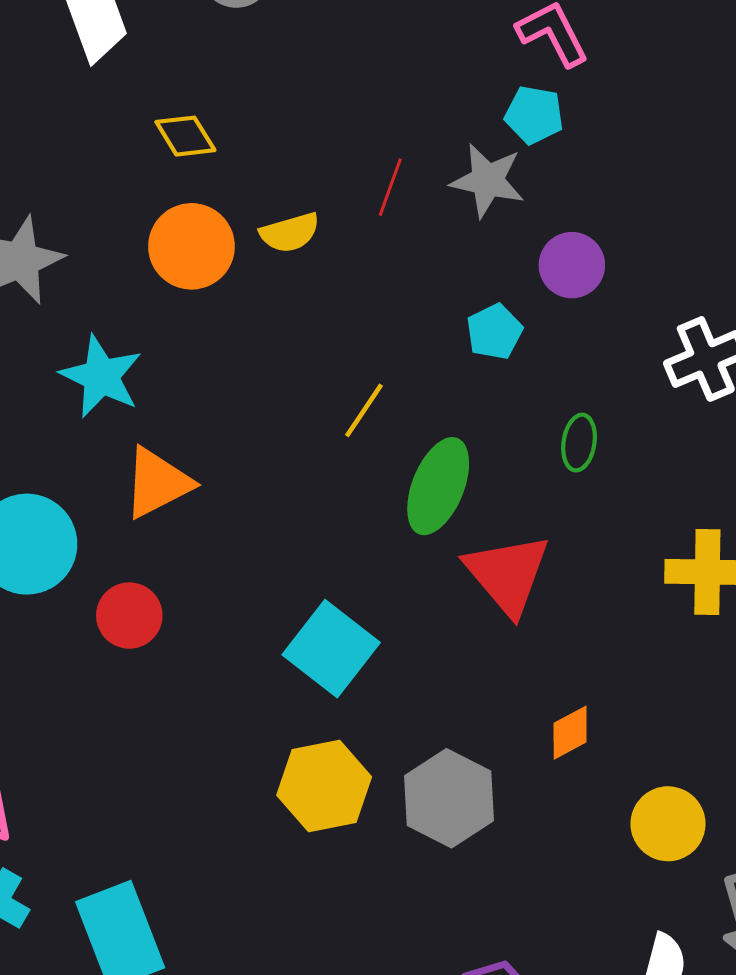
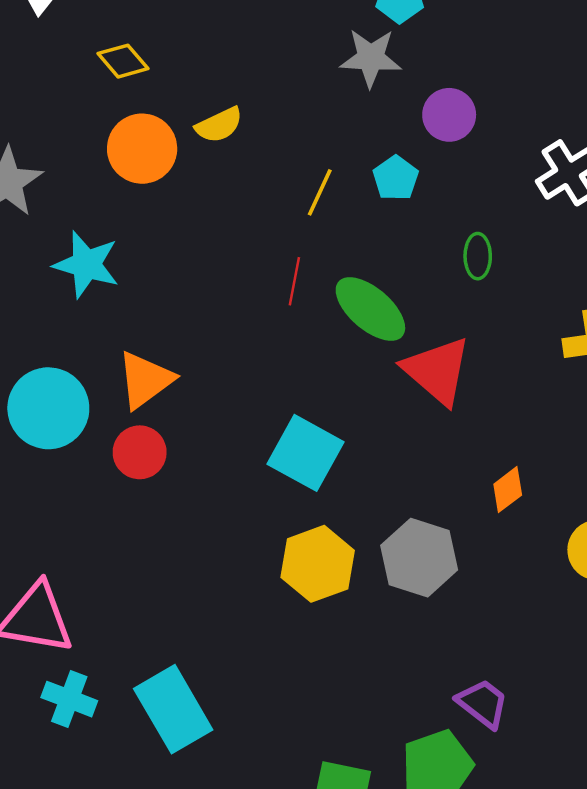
red line: (390, 187) -> (294, 281), moved
yellow line: (364, 410) -> (320, 192), moved
orange triangle: (157, 483) -> (145, 380), moved
green ellipse: (438, 486) -> (370, 309), turned -62

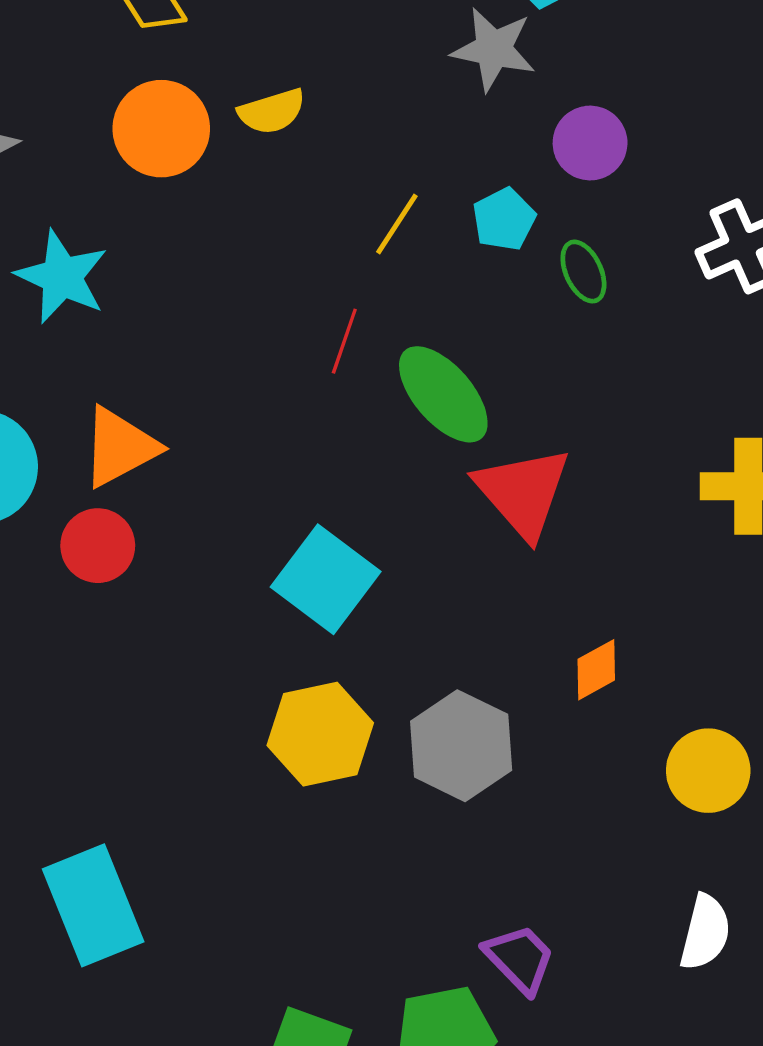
green ellipse: (478, 256) -> (583, 272), moved, turned -33

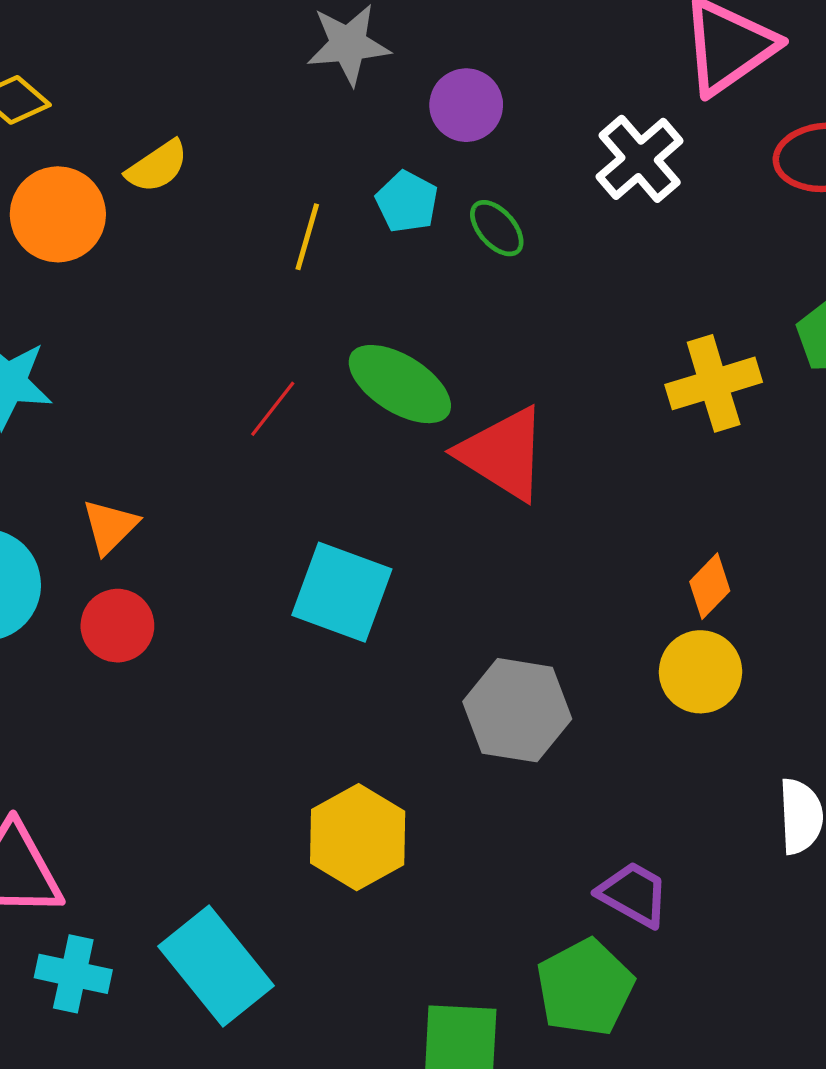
red line: (344, 341) -> (273, 409), moved, turned 36
orange triangle: (120, 447) -> (110, 526), size x0.7
orange diamond: (596, 670) -> (710, 586), moved
yellow hexagon: (320, 734) -> (358, 837), moved
yellow circle: (708, 771) -> (701, 672), moved

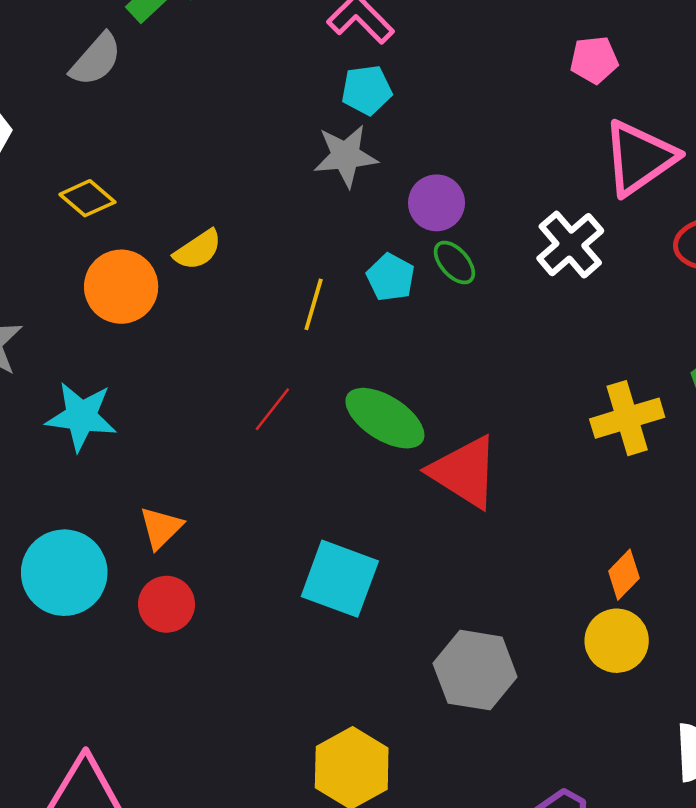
green ellipse: (497, 228) -> (454, 263), moved
red line: (273, 409) -> (272, 409), moved

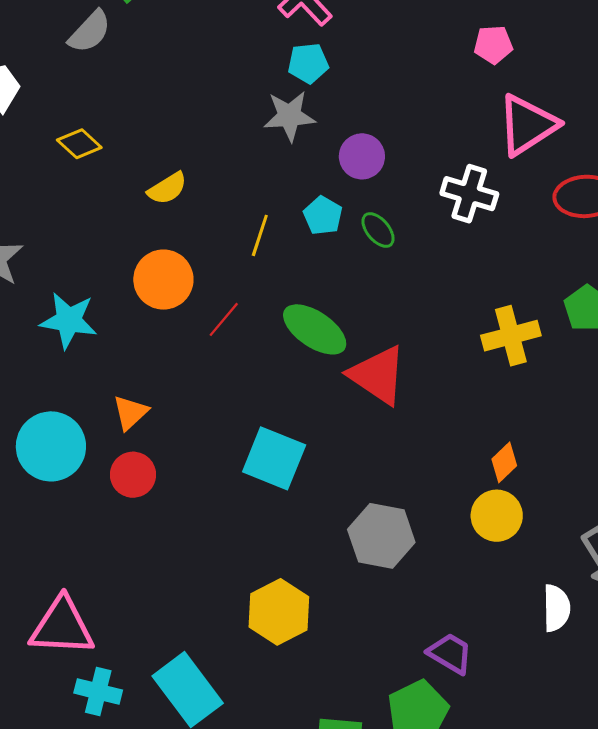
white cross: (570, 245) -> (469, 194), turned -34
green ellipse: (454, 263) -> (378, 230), moved
orange circle: (121, 287) -> (163, 280), moved

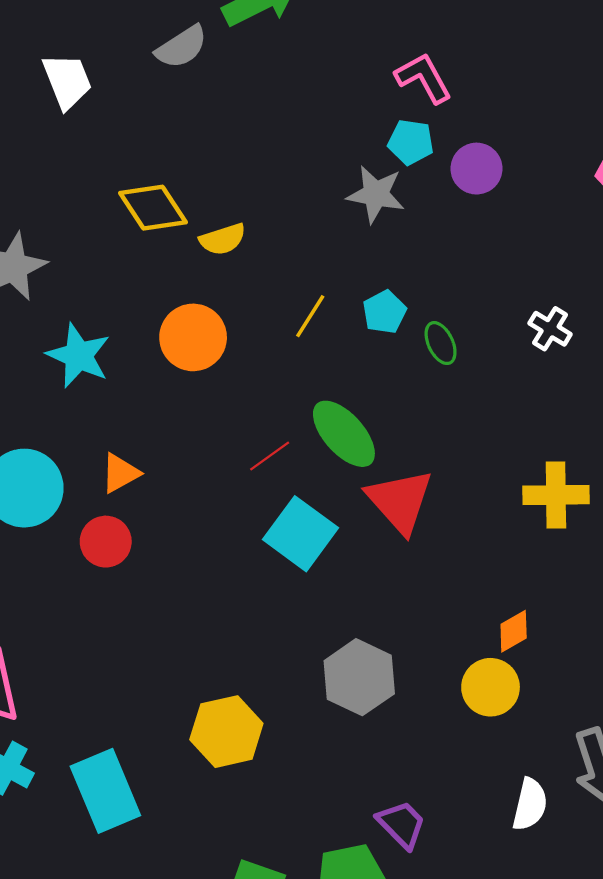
yellow diamond: (79, 144) -> (153, 208), moved, size x1.4
purple circle: (362, 156) -> (476, 169), moved
white cross: (469, 194) -> (550, 329), size x0.7
red line: (224, 319) -> (270, 456), moved
cyan square: (274, 458) -> (301, 534), moved

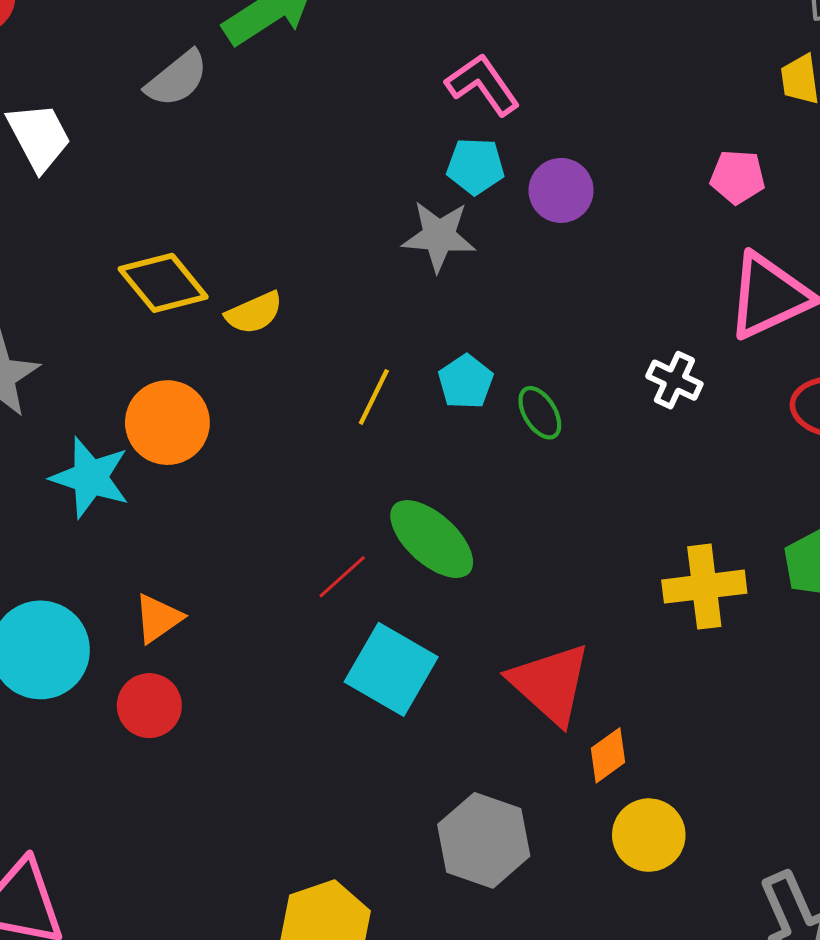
orange circle: (193, 337) -> (167, 423), moved
red triangle: (400, 501) -> (550, 684), moved
orange diamond: (514, 631) -> (608, 755), moved

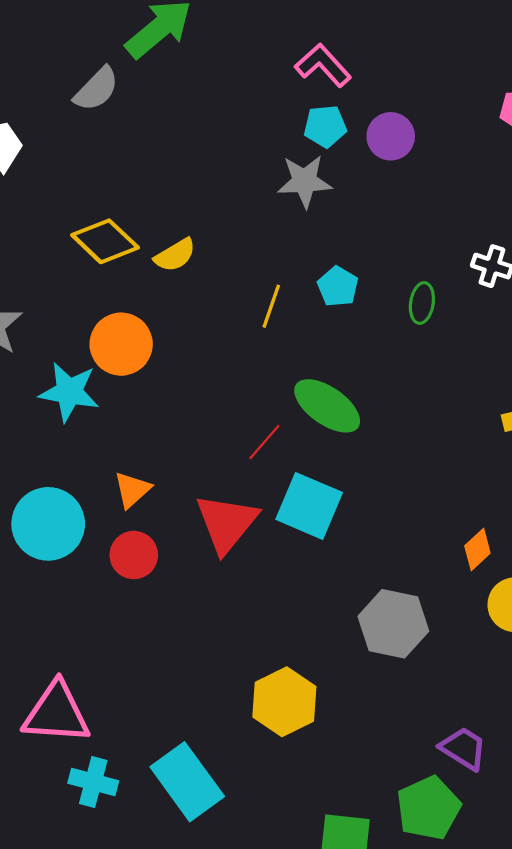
green ellipse: (540, 413) -> (422, 303), moved, turned 48
red triangle: (550, 684) -> (227, 523), moved, turned 34

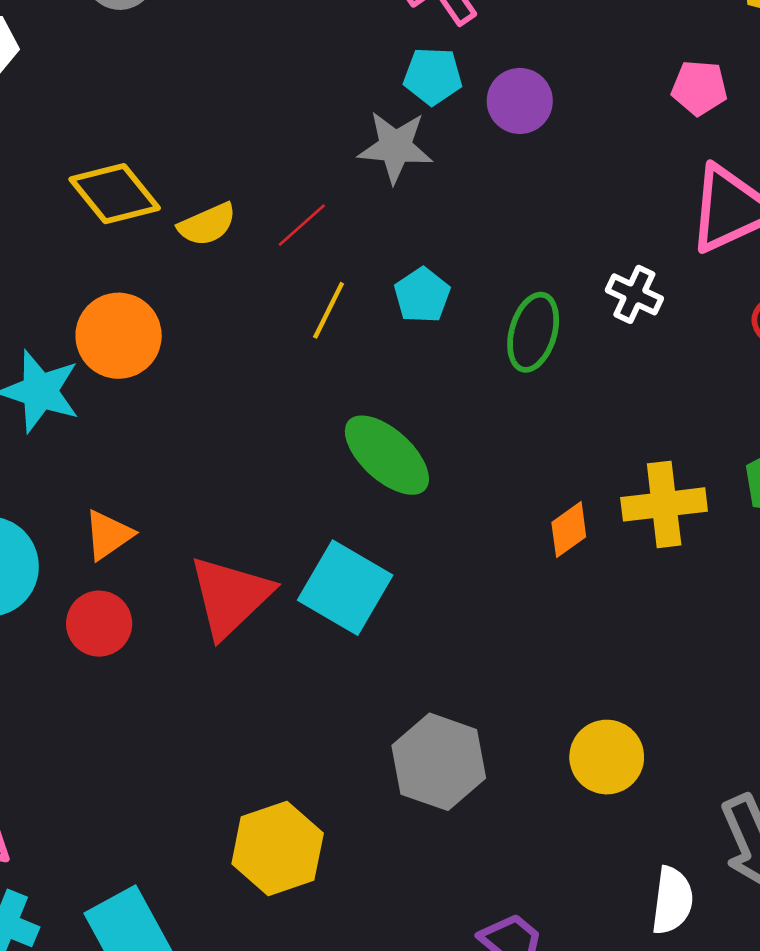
green ellipse: (422, 303) -> (533, 332), size x1.4
red line: (264, 442) -> (302, 225), moved
orange diamond: (477, 550) -> (569, 530), moved

